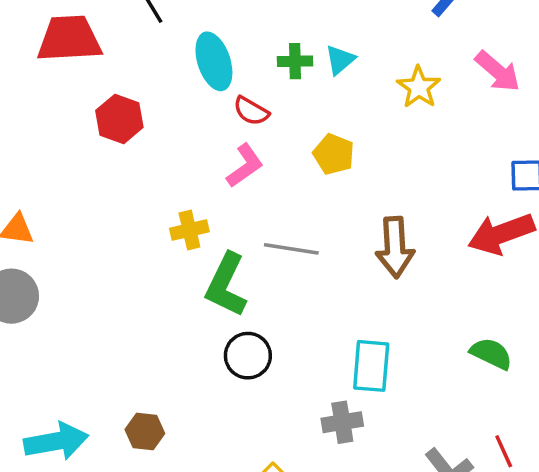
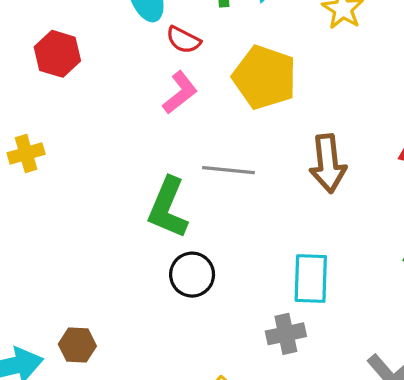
yellow pentagon: (334, 154) -> (265, 77), size x1.6
yellow cross: (189, 230) -> (26, 154), moved
brown hexagon: (145, 431) -> (77, 345), moved

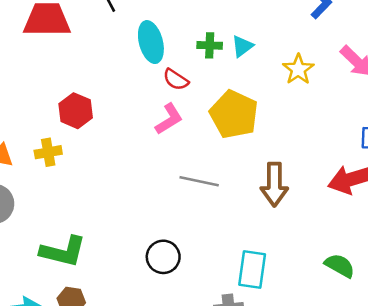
red hexagon: (57, 54) -> (76, 111), moved
green L-shape: (168, 208) -> (63, 251), moved, turned -105

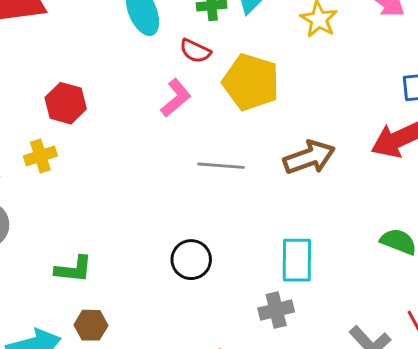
red semicircle: (176, 80) -> (195, 51), moved
brown arrow: (274, 184) -> (309, 157), turned -102
green L-shape: (63, 251) -> (74, 269), size x0.7

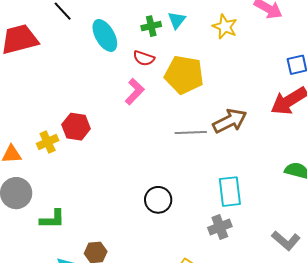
red hexagon: (66, 103) -> (76, 127), moved
gray line: (221, 166) -> (191, 132), moved
green L-shape: (74, 269) -> (52, 219), moved

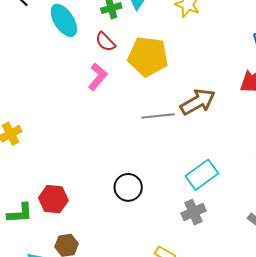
red semicircle: (144, 58) -> (105, 42), turned 30
red hexagon: (76, 127) -> (53, 199), moved
cyan rectangle: (230, 192) -> (202, 175), turned 64

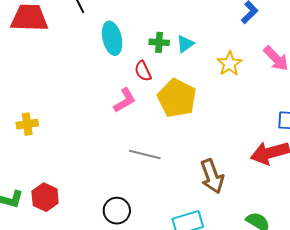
brown arrow: (198, 102) -> (212, 176), moved, turned 80
gray line: (158, 116) -> (145, 155), moved

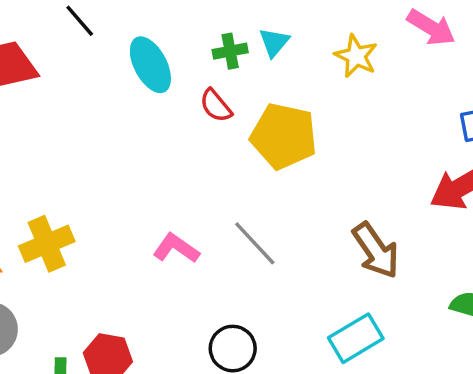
pink L-shape: (125, 100) -> (176, 248), moved, turned -100
yellow cross: (27, 124) -> (47, 244), size x1.4
gray line: (145, 155) -> (255, 243), turned 48

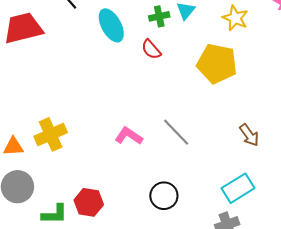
yellow pentagon: (284, 136) -> (217, 64), moved
brown arrow: (376, 250) -> (249, 135), size x0.7

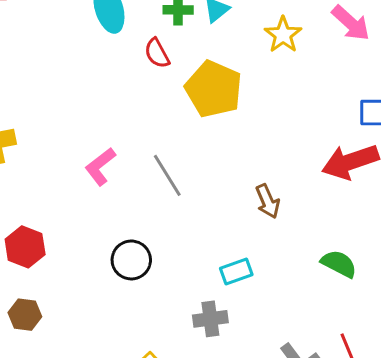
yellow pentagon: (217, 64) -> (214, 89), moved
pink L-shape: (129, 136) -> (100, 167), turned -84
cyan rectangle: (238, 188) -> (236, 272), size x0.7

